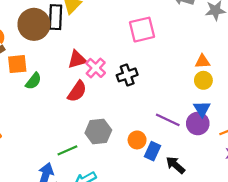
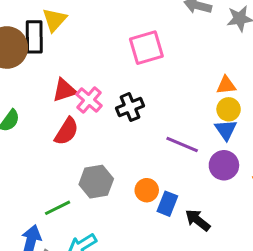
blue triangle: (202, 109) -> (226, 130), moved
purple line: (168, 120) -> (182, 145), moved

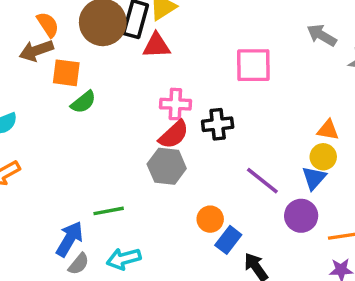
red triangle: (64, 90) -> (156, 46), moved
pink cross: (89, 100) -> (175, 104), turned 36
red semicircle: (67, 131) -> (174, 135), moved
gray hexagon: (96, 182) -> (167, 166), moved

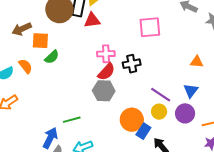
orange semicircle: (48, 25) -> (25, 66), moved
yellow circle: (323, 157) -> (159, 112), moved
orange circle: (210, 219) -> (132, 120), size x1.5

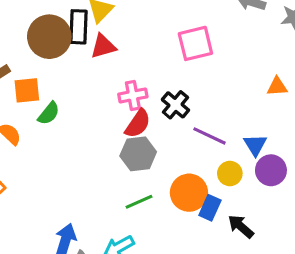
black cross: (132, 64) -> (175, 105), turned -30
blue triangle: (191, 91) -> (255, 145), moved
purple line: (161, 95) -> (209, 136), moved
green line: (72, 120) -> (139, 202), moved

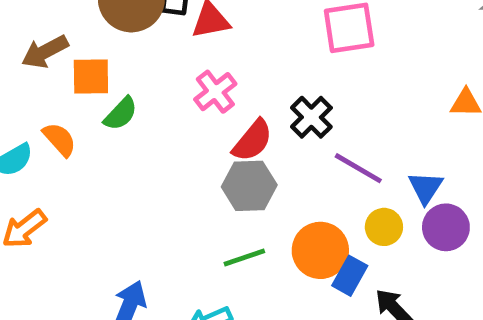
pink cross: (133, 95) -> (215, 92), moved, turned -32

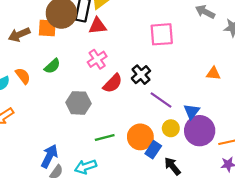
orange square: (91, 76) -> (47, 28), moved
gray hexagon: (249, 186) -> (78, 103), moved
purple circle: (446, 227) -> (200, 131), size x1.4

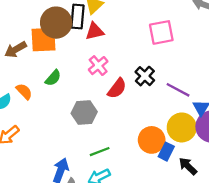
orange square: (47, 28) -> (43, 40), size x1.4
purple line: (161, 100) -> (178, 90), moved
yellow circle: (171, 128) -> (182, 127), size x1.6
green line: (105, 138) -> (100, 152), moved

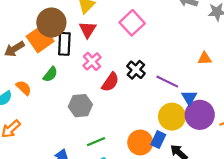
black rectangle: (77, 16) -> (64, 44), moved
red triangle: (95, 31) -> (88, 30), turned -42
pink square: (161, 32) -> (132, 23), moved, turned -30
orange square: (43, 40) -> (40, 39), turned -30
orange circle: (152, 140) -> (140, 142), moved

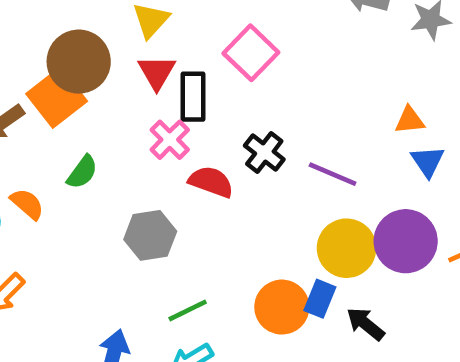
black rectangle: (64, 44) -> (193, 97), moved
red semicircle: (110, 82) -> (211, 182), turned -102
blue triangle: (189, 98) -> (428, 161), moved

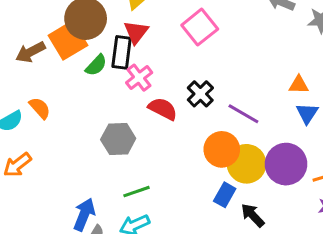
black rectangle: (193, 97) -> (122, 52), moved
green semicircle: (82, 172) -> (96, 65), moved
orange circle: (282, 307) -> (222, 149), moved

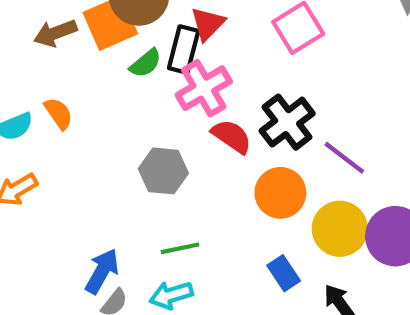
pink cross: (139, 78) -> (204, 88), size x1.4
black cross: (200, 94) -> (287, 122), size x1.4
orange circle: (222, 149) -> (280, 193), moved
blue rectangle: (225, 195) -> (284, 273), moved, turned -70

